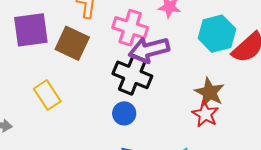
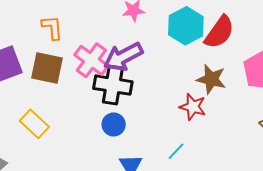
pink cross: (130, 28) -> (91, 60), moved, turned 32
brown star: (210, 92) -> (211, 79), moved

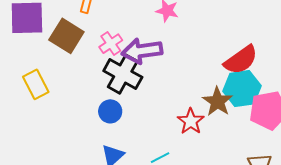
cyan hexagon: (186, 26) -> (242, 89), moved
pink cross: (91, 60) -> (111, 44), size x0.7

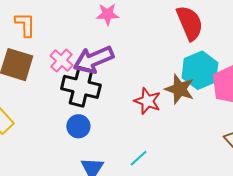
red semicircle: (241, 60) -> (190, 23), moved, turned -63
red star: (191, 121) -> (147, 101), moved

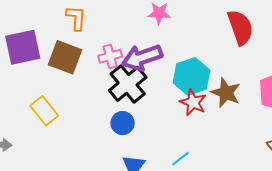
pink cross: (62, 61) -> (110, 56), turned 30
cyan hexagon: (200, 70) -> (191, 76), moved
black cross: (81, 87) -> (128, 84), turned 33

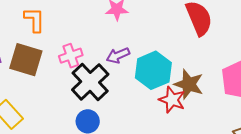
purple arrow: (142, 58) -> (118, 55), moved, size x0.6
red star: (193, 102) -> (172, 100), moved

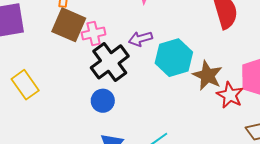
brown square: (26, 60) -> (69, 25), moved
red star: (172, 100) -> (230, 95), moved

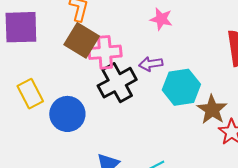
pink cross: (94, 33) -> (105, 52), size x1.4
blue circle: (103, 101) -> (67, 114), moved, size x1.5

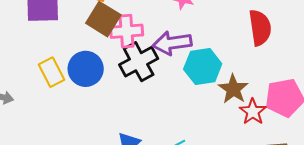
purple arrow: (151, 64) -> (172, 43), size x1.6
blue circle: (67, 114) -> (86, 69), moved

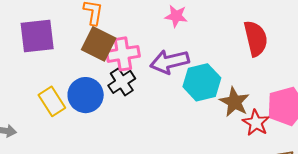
black cross: (139, 62) -> (122, 82), moved, size x0.7

